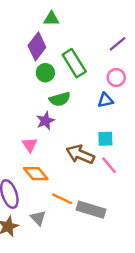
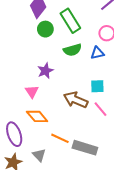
green semicircle: (60, 99) -> (72, 50), moved

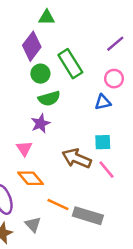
green semicircle: (72, 50) -> (49, 99), moved

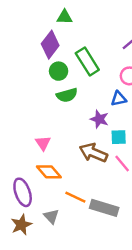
purple star: (40, 123) -> (99, 119), moved, turned -30

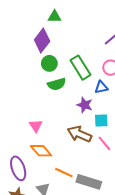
green rectangle: (87, 61) -> (81, 68), moved

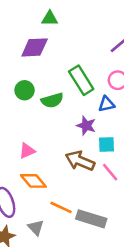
purple diamond: (42, 41) -> (35, 47), turned 50
green circle: (49, 63) -> (25, 90), moved
pink triangle: (36, 126) -> (27, 151), turned 40

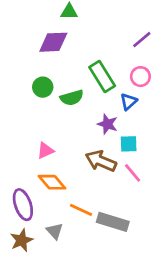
blue triangle: (106, 104) -> (129, 102), turned -30

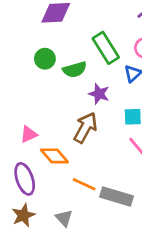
purple star: (107, 124) -> (99, 94), moved
pink triangle: (45, 150) -> (29, 134), moved
brown arrow: (101, 161) -> (85, 128), moved, turned 96
gray triangle: (55, 231) -> (64, 218), moved

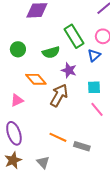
green circle: (45, 59) -> (18, 49), moved
orange diamond: (54, 156) -> (36, 79), moved
gray rectangle: (117, 196) -> (82, 146), size x0.7

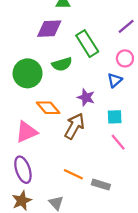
green rectangle: (74, 36) -> (87, 44), moved
green circle: (18, 49) -> (28, 73), size x1.6
green semicircle: (51, 52) -> (62, 64), moved
pink triangle: (17, 100) -> (26, 132), size x1.5

